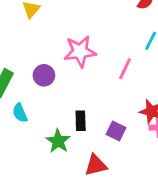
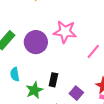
purple circle: (44, 75) -> (36, 42), size x1.5
cyan semicircle: (20, 113) -> (15, 74), moved

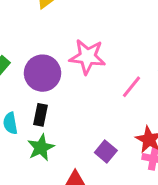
black rectangle: (53, 80) -> (41, 115), moved

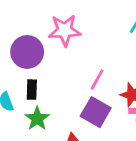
pink line: (132, 87) -> (97, 80), moved
purple square: (106, 151) -> (96, 112), size x1.5

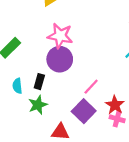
pink star: (65, 30) -> (60, 36), moved
purple circle: (27, 52) -> (60, 59), moved

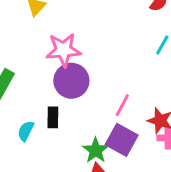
cyan semicircle: (17, 86) -> (26, 131), turned 48
green star: (38, 105) -> (96, 150), moved

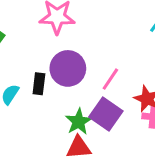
purple circle: (71, 81) -> (68, 68), moved

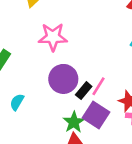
black rectangle: (39, 84) -> (84, 91), moved, turned 35

